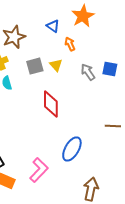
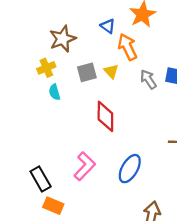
orange arrow: (70, 44) -> (127, 47), size x1.6
pink L-shape: (39, 170) -> (85, 166), moved

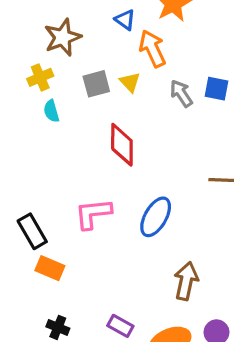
pink L-shape: (85, 166) -> (93, 214), turned -140

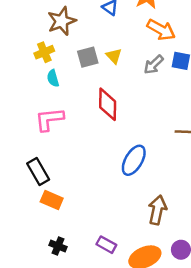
orange arrow: (152, 49) -> (161, 30), moved, turned 144
gray arrow: (181, 93) -> (154, 65), turned -100
pink L-shape: (93, 214) -> (49, 119), moved

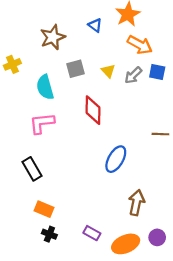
yellow cross: (44, 52) -> (12, 64), moved
yellow triangle: (114, 56) -> (108, 71), moved
cyan semicircle: (53, 78) -> (45, 87), size x1.6
orange rectangle: (52, 200) -> (44, 209), moved

